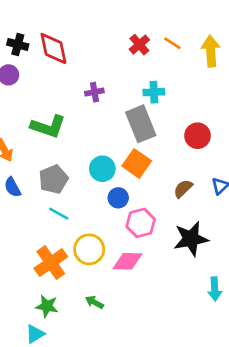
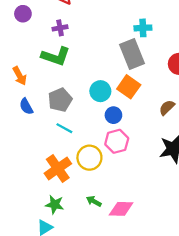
purple cross: (94, 92) -> (60, 28), moved
pink hexagon: (141, 223) -> (117, 141), moved
pink diamond: (127, 261) -> (121, 209), moved

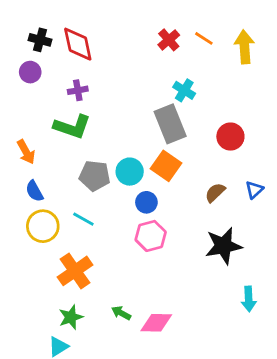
cyan cross: (143, 28) -> (184, 90), turned 35
gray pentagon: (60, 100) -> (95, 176), moved, turned 30
yellow circle: (89, 158) -> (43, 226), moved
green star: (55, 205) -> (71, 317), turned -30

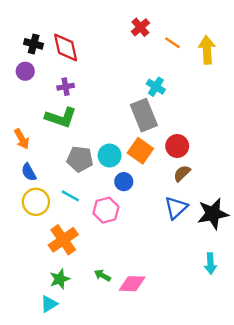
red cross: (169, 40) -> (140, 27), moved
red circle: (230, 137) -> (177, 146), moved
blue triangle: (254, 190) -> (176, 208), moved, size x1.5
pink hexagon: (151, 236) -> (106, 210), moved
black star: (223, 246) -> (213, 214), moved

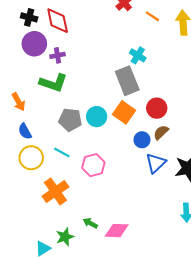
purple circle: (25, 71) -> (34, 44), moved, size x1.5
blue circle: (124, 182) -> (142, 140), moved
green star: (60, 279) -> (65, 237), moved

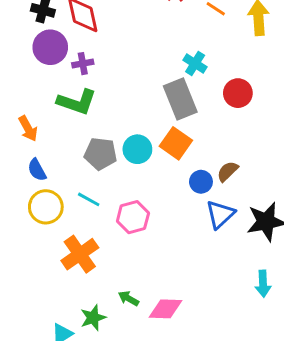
red circle: (157, 108) -> (238, 93), moved

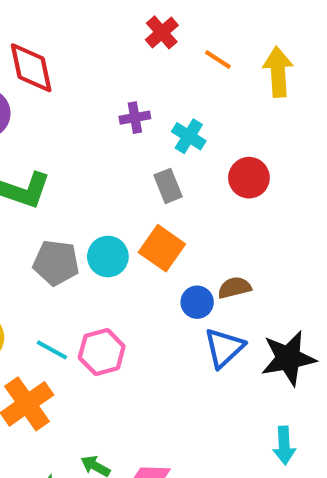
purple cross: (83, 64) -> (135, 118), moved
gray rectangle: (180, 99) -> (168, 186), size x0.6
brown semicircle: (228, 171) -> (234, 288), turned 30
cyan line: (89, 199) -> (52, 350), moved

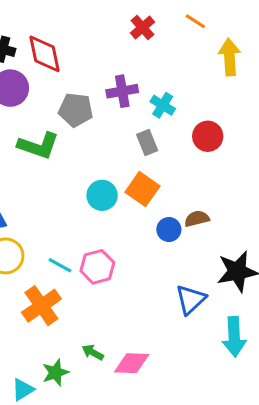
orange line: (218, 59) -> (195, 21), moved
purple cross: (135, 118) -> (122, 91), size x1.4
gray pentagon: (56, 263) -> (76, 110), moved
blue triangle: (224, 348) -> (191, 299), moved
cyan arrow: (284, 445) -> (234, 337), size x1.4

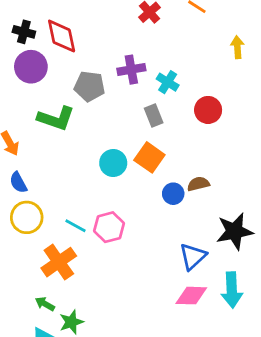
yellow arrow: (229, 57) -> (237, 47), moved, size x0.7
green arrow: (93, 352) -> (45, 304), moved
pink diamond: (132, 363) -> (191, 296), moved

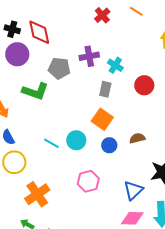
gray rectangle: (154, 116) -> (105, 89), turned 35
cyan circle: (113, 163) -> (76, 140), moved
blue circle: (173, 194) -> (109, 145), moved
cyan line: (76, 226) -> (51, 143), moved
pink hexagon: (109, 227) -> (88, 181), moved

